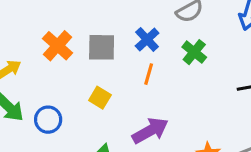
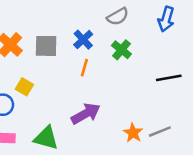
yellow square: (100, 98) -> (24, 87), moved

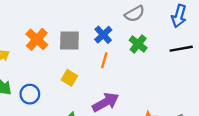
black line: (169, 78) -> (181, 49), moved
yellow square: (24, 87) -> (69, 78), moved

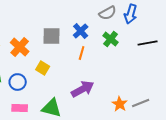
blue arrow: (179, 16) -> (131, 14), moved
orange cross: (37, 39) -> (20, 47), moved
yellow square: (69, 78) -> (43, 68), moved

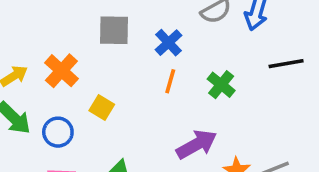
gray square: (52, 36) -> (114, 30), moved
green cross: (111, 39) -> (221, 85), moved
purple arrow: (83, 89) -> (197, 144), moved

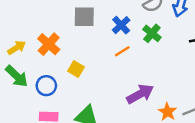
orange line: (170, 81) -> (122, 51), turned 42
green cross: (221, 85) -> (152, 33), moved

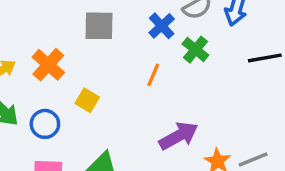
blue cross: (121, 25) -> (162, 26), moved
orange line: (122, 51) -> (153, 75), turned -35

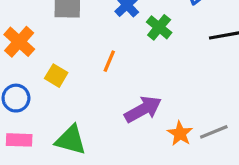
orange line: (153, 75) -> (109, 61), moved

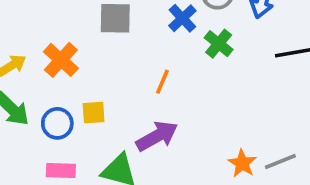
yellow square: (56, 76) -> (94, 113), moved, turned -35
purple arrow: (143, 109) -> (157, 136), moved

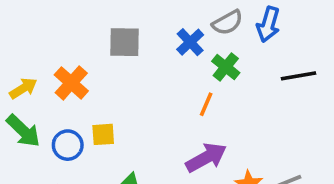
orange line: (162, 82) -> (206, 104), moved
purple arrow: (157, 136) -> (206, 158), moved

